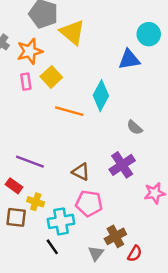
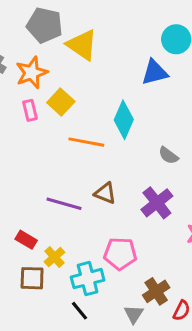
purple line: (30, 162) -> (64, 204), moved
brown triangle: (81, 172) -> (105, 193), moved
yellow cross: (36, 202) -> (54, 257), turned 35

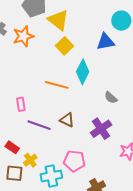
yellow square: (61, 102) -> (64, 46), moved
pink rectangle: (30, 110) -> (21, 104), moved

